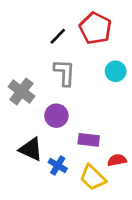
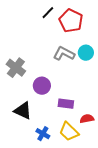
black line: (58, 36) -> (48, 13), moved
gray L-shape: (64, 73) -> (64, 54), moved, turned -65
blue cross: (58, 165) -> (43, 134), moved

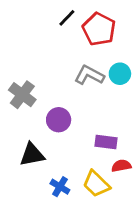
purple rectangle: (66, 104) -> (106, 142), moved
black triangle: (23, 111) -> (32, 155), turned -36

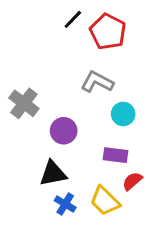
cyan circle: (120, 74) -> (123, 114), moved
black triangle: (32, 155) -> (53, 173), moved
red semicircle: (121, 166) -> (132, 181), turned -30

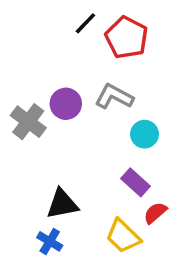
purple circle: (64, 131) -> (66, 104), moved
purple rectangle: (115, 155) -> (136, 182), turned 35
blue cross: (65, 204) -> (50, 241), moved

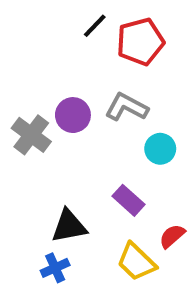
red pentagon: (127, 38) -> (140, 42), turned 30
purple rectangle: (136, 182) -> (128, 200), moved
blue cross: (50, 241) -> (55, 268), turned 35

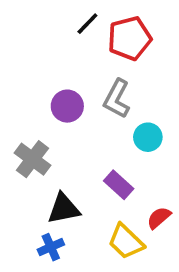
gray L-shape: (127, 107) -> (117, 99), turned -90
gray cross: (31, 135) -> (32, 159), moved

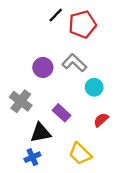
gray L-shape: (117, 99) -> (74, 63), turned 105
purple rectangle: (119, 185) -> (62, 113), moved
red semicircle: (159, 218) -> (101, 120), moved

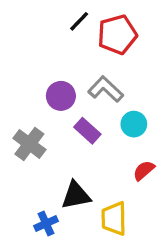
purple rectangle: (62, 113) -> (87, 131), moved
black triangle: (41, 133) -> (76, 195), moved
yellow trapezoid: (80, 154) -> (114, 219), turned 45

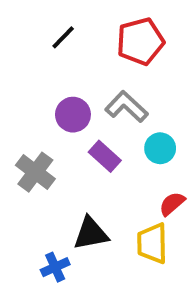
black line: (79, 21) -> (63, 37), moved
yellow trapezoid: (114, 219) -> (152, 243), moved

